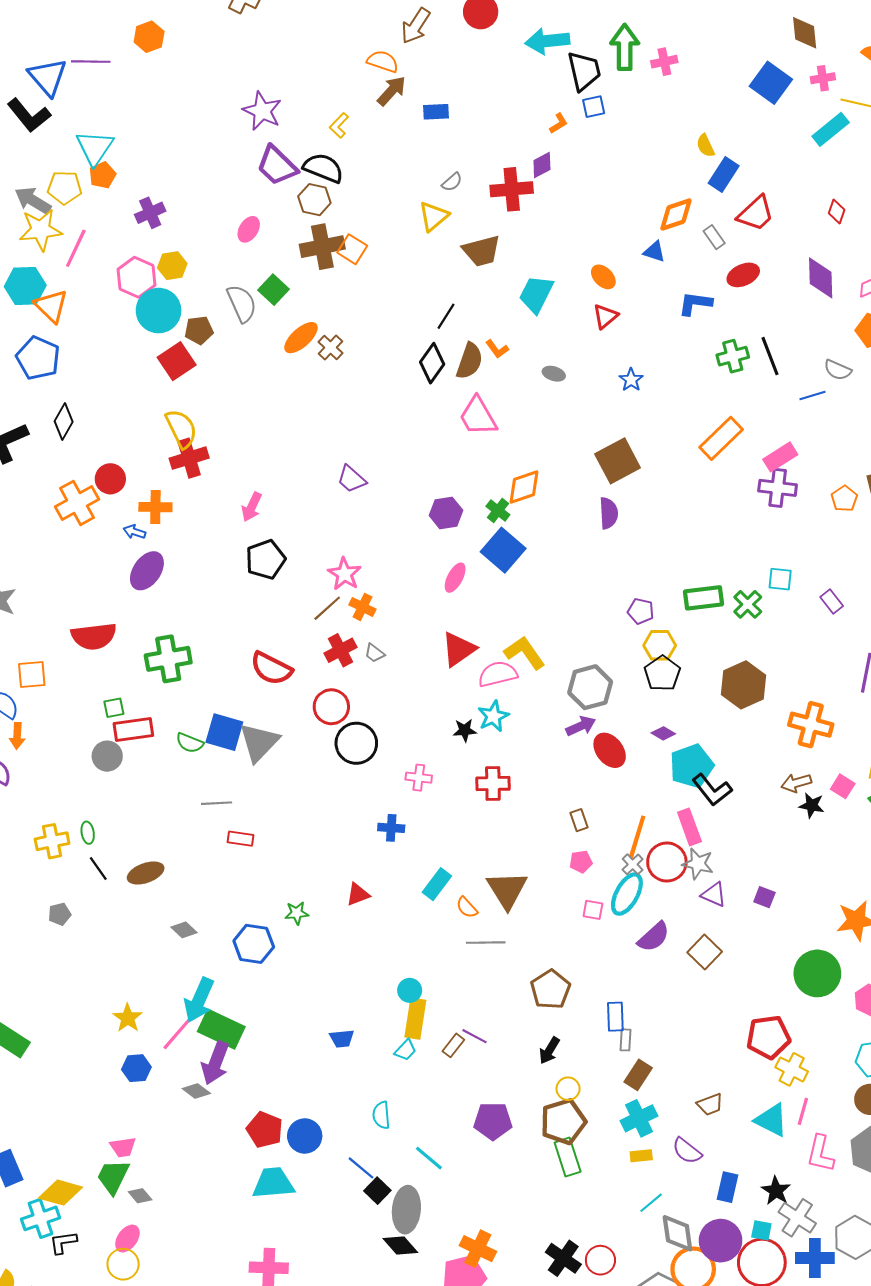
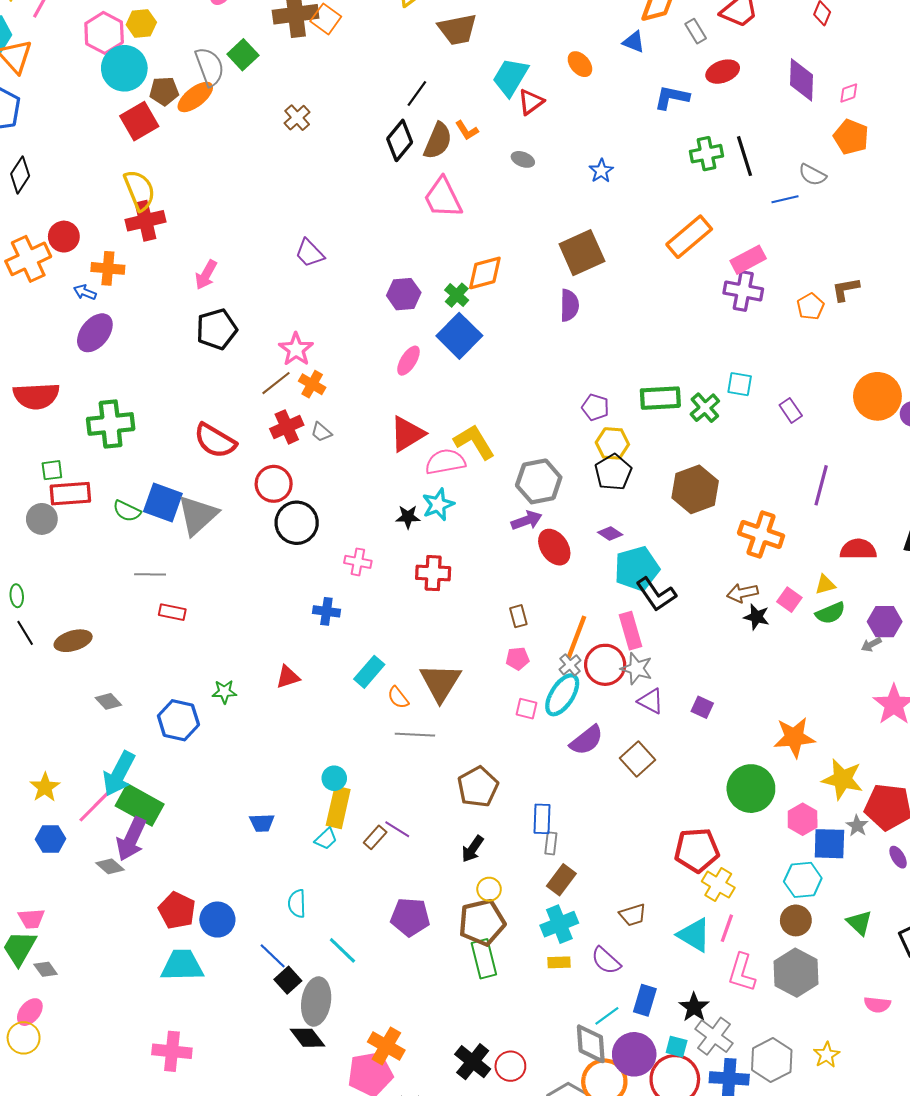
red triangle: (605, 316) -> (531, 102), moved
orange ellipse: (301, 338) -> (195, 97), moved
cyan line: (651, 1203) -> (607, 1016), moved

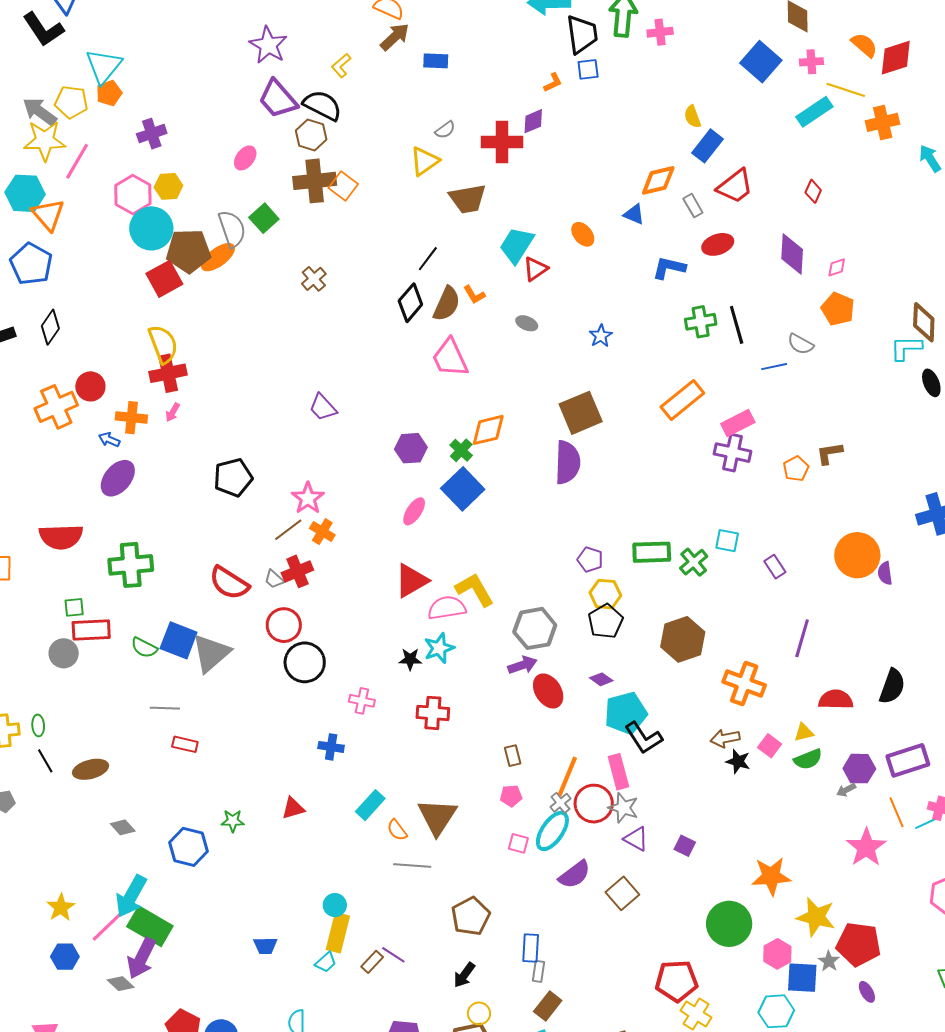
brown pentagon: (164, 91) -> (189, 251), size x1.6
pink arrow: (206, 275) -> (173, 412), moved, size x0.7
purple semicircle: (569, 305) -> (568, 462), size x1.4
gray trapezoid: (321, 432) -> (274, 579), moved

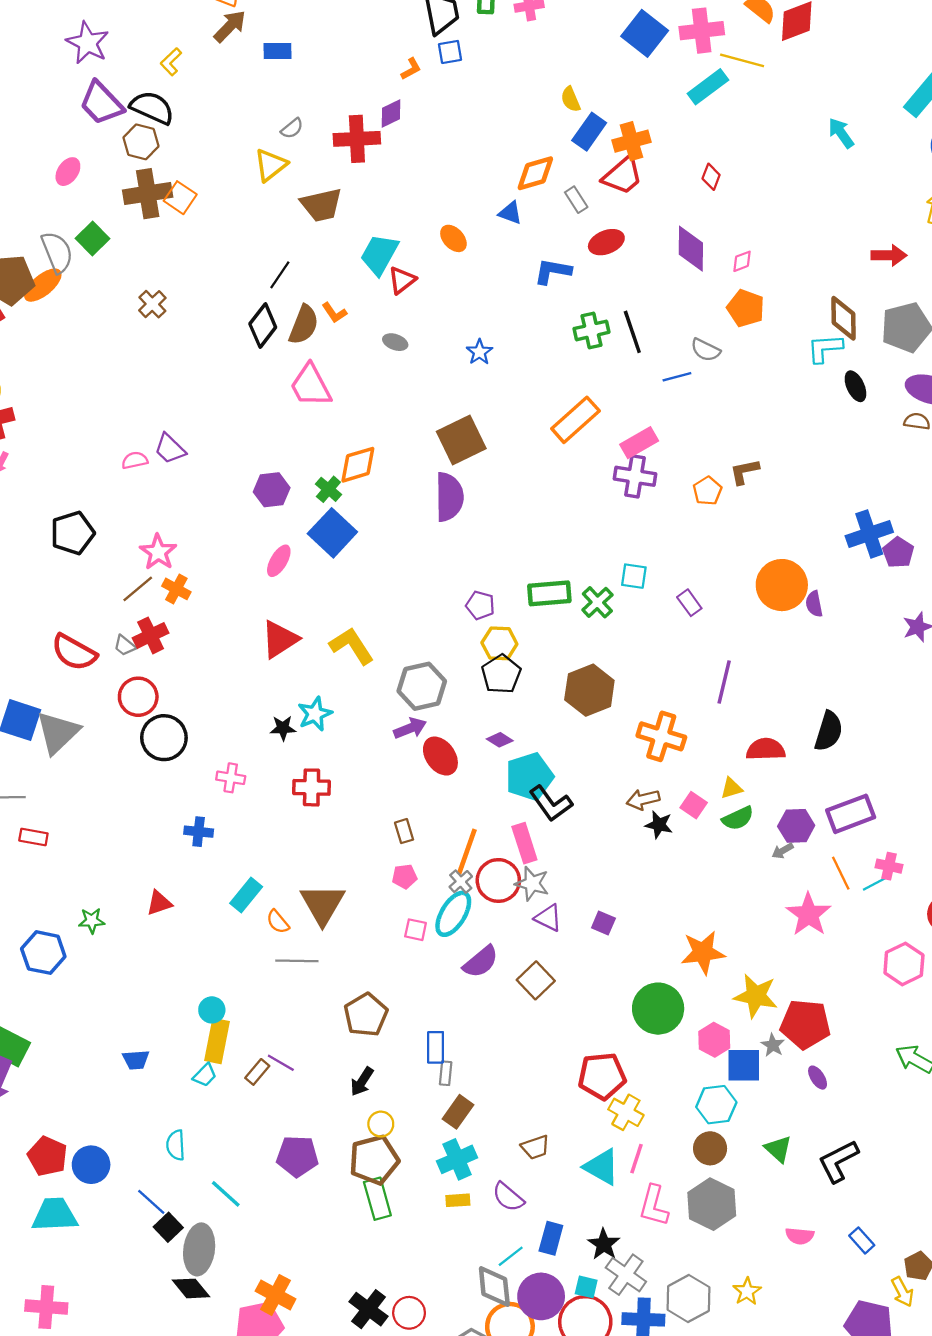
pink cross: (811, 62) -> (702, 31), size x1.6
orange cross: (883, 122) -> (631, 141), moved
pink semicircle: (447, 608) -> (135, 460), moved, size x0.6

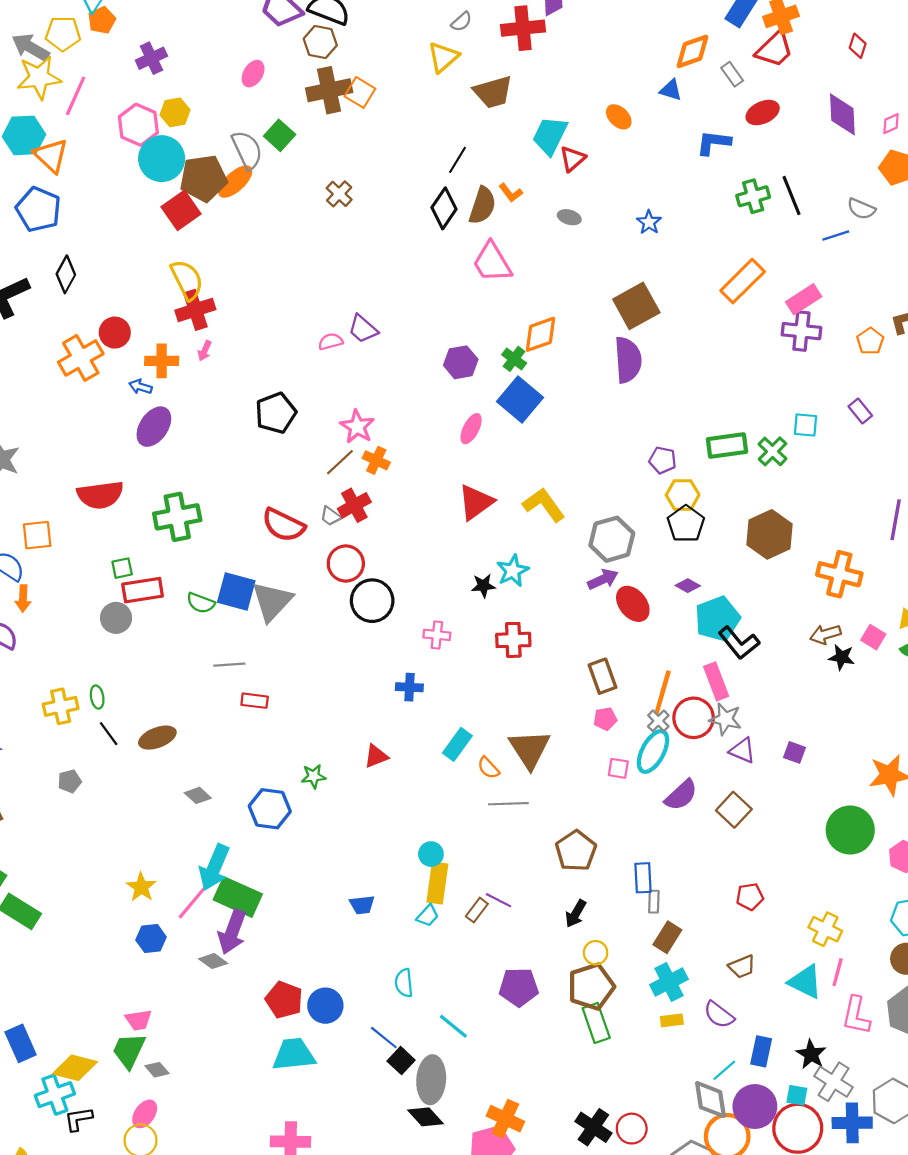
purple rectangle: (689, 603) -> (860, 411), moved
brown rectangle: (404, 831) -> (602, 676), size x1.5
red pentagon: (602, 1076) -> (750, 897), moved, size x0.6

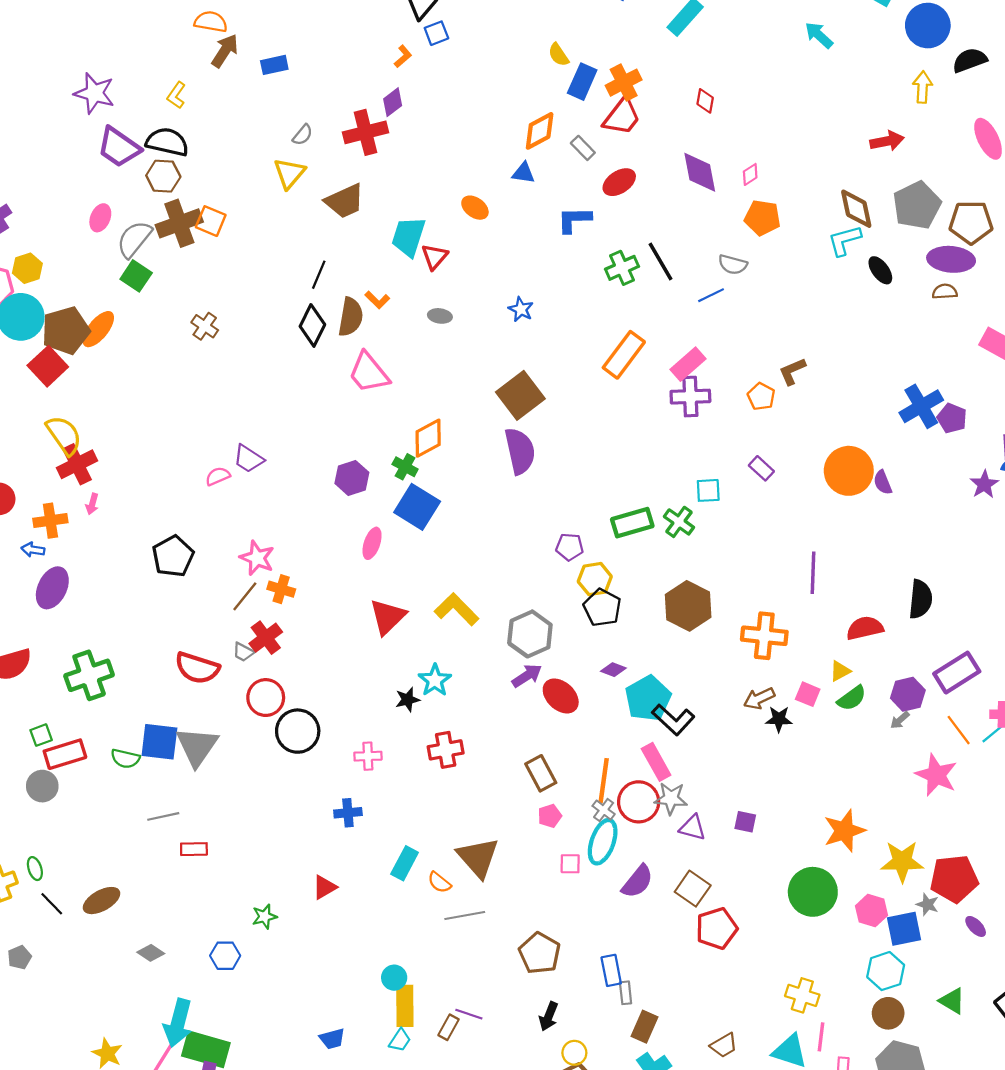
gray semicircle: (247, 150) -> (134, 239), moved, turned -108
blue hexagon: (270, 809) -> (225, 956), size x0.7
red pentagon: (750, 897) -> (717, 928), moved, size x1.5

